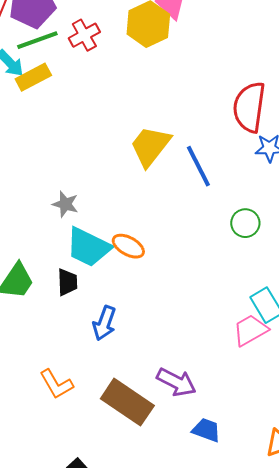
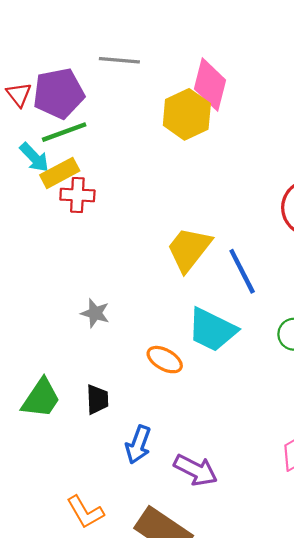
red cross: (84, 35) -> (77, 195), moved, turned 32
cyan trapezoid: (88, 247) -> (212, 330), moved
purple arrow: (176, 382) -> (196, 470), moved

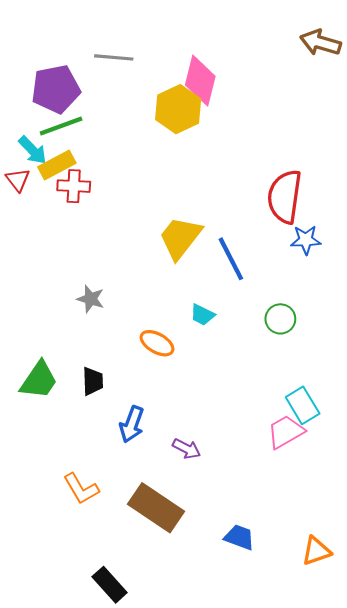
red triangle: (19, 94) -> (18, 180), moved
cyan trapezoid: (212, 330) -> (202, 315), size x0.5
purple arrow: (196, 470) -> (187, 449), size x0.7

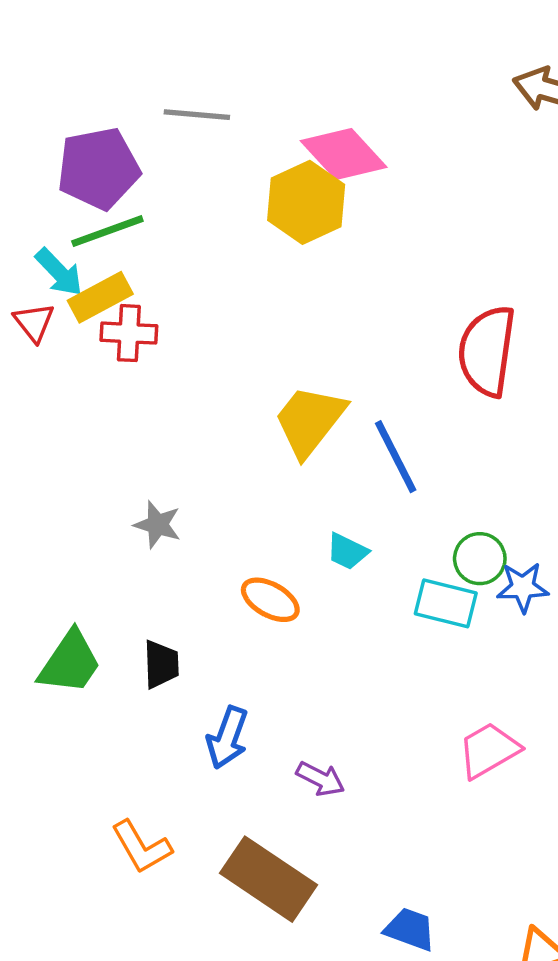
pink diamond: (200, 81) -> (344, 154), turned -57
blue star: (306, 240) -> (523, 587), moved
cyan rectangle: (303, 405) -> (446, 603), moved, turned -45

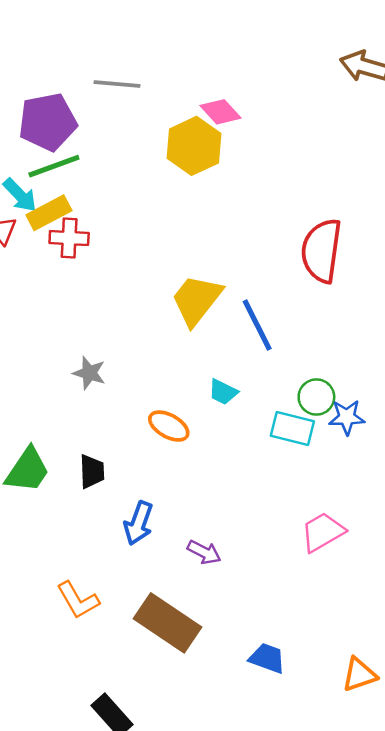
pink diamond: (344, 154) -> (221, 112), size x0.7

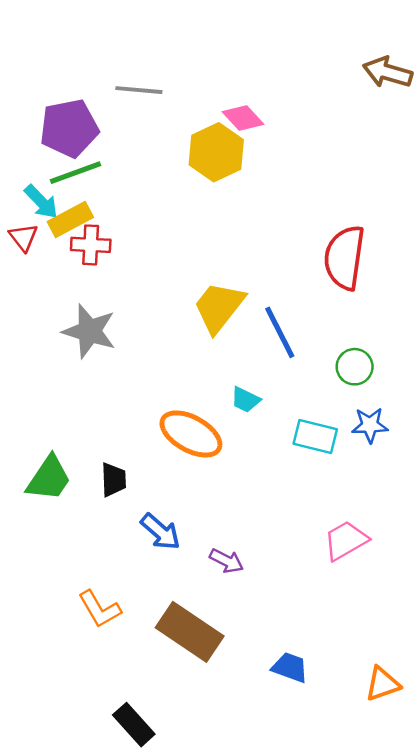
gray star: (89, 373) -> (89, 331), moved, size x1.6
green circle: (316, 397) -> (355, 367), moved
orange ellipse: (169, 426) -> (191, 434), size x1.5
blue arrow: (139, 523) -> (160, 532), turned -69

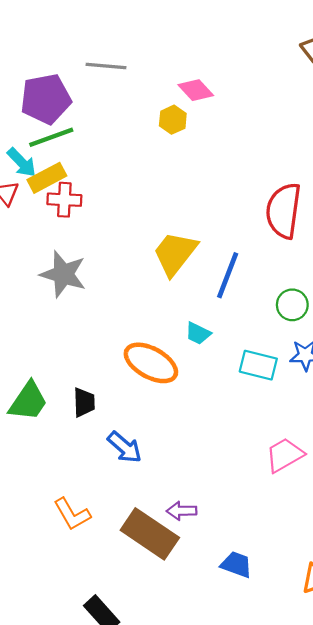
yellow hexagon: (216, 152) -> (173, 120), size x0.6
blue line: (280, 332) -> (228, 275), turned 48
purple arrow: (226, 561) -> (182, 511), moved, turned 152

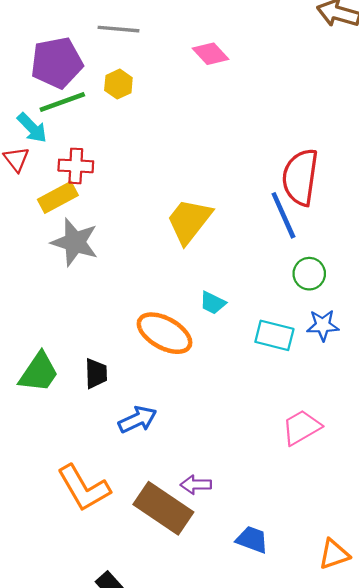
yellow hexagon: (173, 120) -> (118, 84), moved
yellow rectangle: (47, 178) -> (58, 197), moved
blue line: (228, 275) -> (283, 215), moved, turned -45
blue arrow: (125, 447) -> (138, 420), turned -66
orange L-shape: (72, 514) -> (84, 488), size x1.4

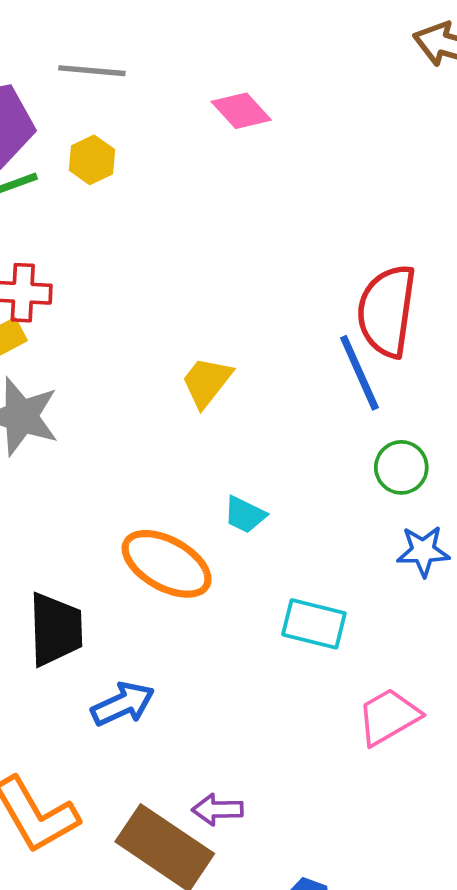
yellow trapezoid: (189, 221) -> (207, 382), size x0.7
cyan rectangle: (274, 335) -> (314, 624), moved
black trapezoid: (96, 374) -> (56, 629), size x1.5

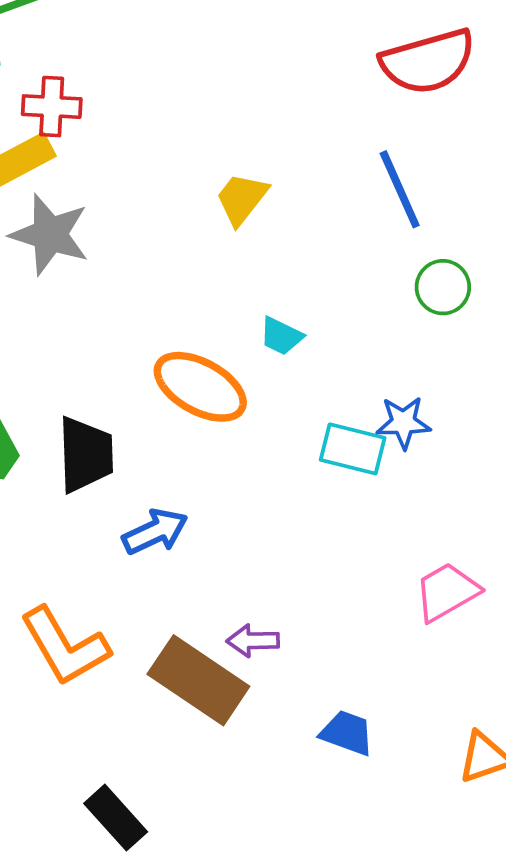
red semicircle: (387, 311) -> (428, 61), moved, turned -114
blue star: (423, 551) -> (403, 423), moved
pink trapezoid: (389, 717) -> (447, 592), moved

